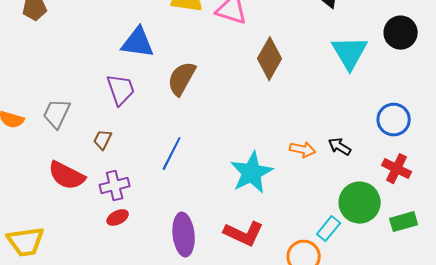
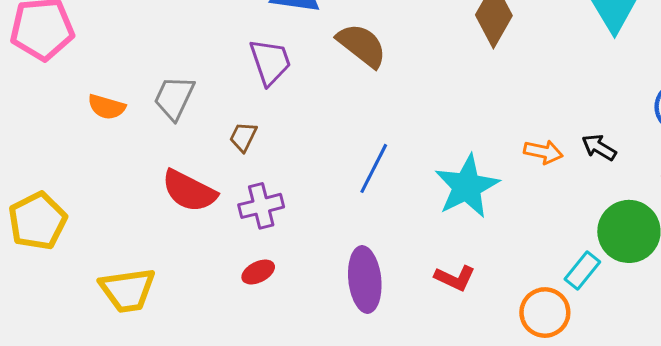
brown semicircle: (182, 79) -> (362, 45), turned 99
blue line: (172, 154) -> (374, 168), moved
red ellipse: (118, 218) -> (258, 272), moved
red L-shape: (244, 234) -> (455, 278), size x0.7

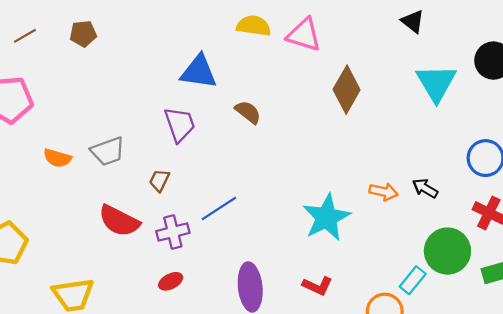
brown semicircle: (362, 45) -> (248, 112), size x0.7
gray trapezoid: (174, 98) -> (108, 151), turned -135
blue line: (374, 168) -> (219, 208), moved, turned 30

